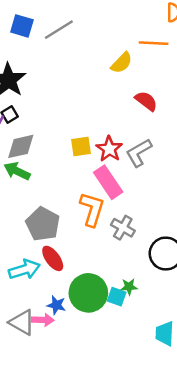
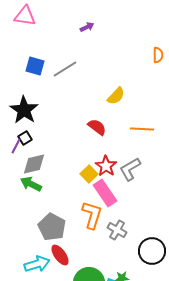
orange line: (154, 43) -> (142, 129), moved
red semicircle: (146, 101) -> (97, 127), moved
yellow square: (81, 146) -> (89, 174), moved, turned -36

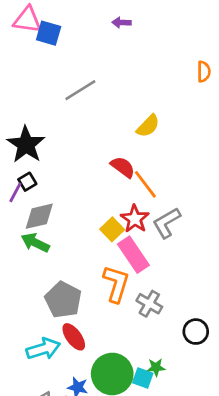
purple arrow: (87, 27) -> (121, 23), moved, turned -152
blue square: (35, 66) -> (49, 33), moved
orange line: (142, 129) -> (145, 184), moved, turned 50
black circle: (152, 251) -> (196, 332), size x0.7

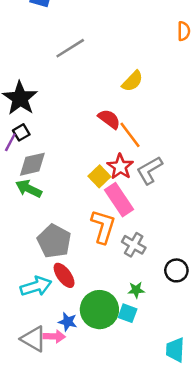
green star: (156, 367) -> (136, 290), moved

